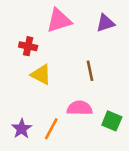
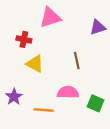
purple triangle: (105, 23) -> (98, 27), moved
purple star: (22, 129) -> (14, 97), moved
orange line: (51, 129) -> (44, 110), turned 66

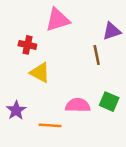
brown line: (77, 60) -> (97, 55), moved
green square: (95, 103) -> (109, 102), moved

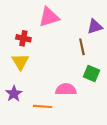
yellow triangle: (40, 73) -> (20, 62), moved, turned 30
green square: (109, 102) -> (92, 73), moved

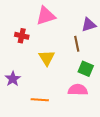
yellow triangle: (20, 62) -> (47, 58), moved
pink semicircle: (66, 89) -> (78, 90), moved
purple star: (14, 94) -> (13, 79), moved

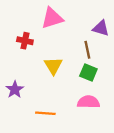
purple triangle: (89, 25) -> (101, 28), turned 35
green square: (86, 69) -> (88, 72), moved

